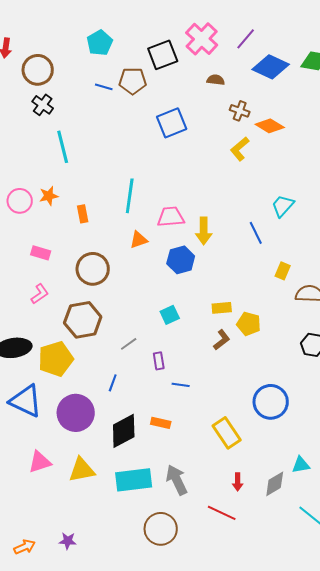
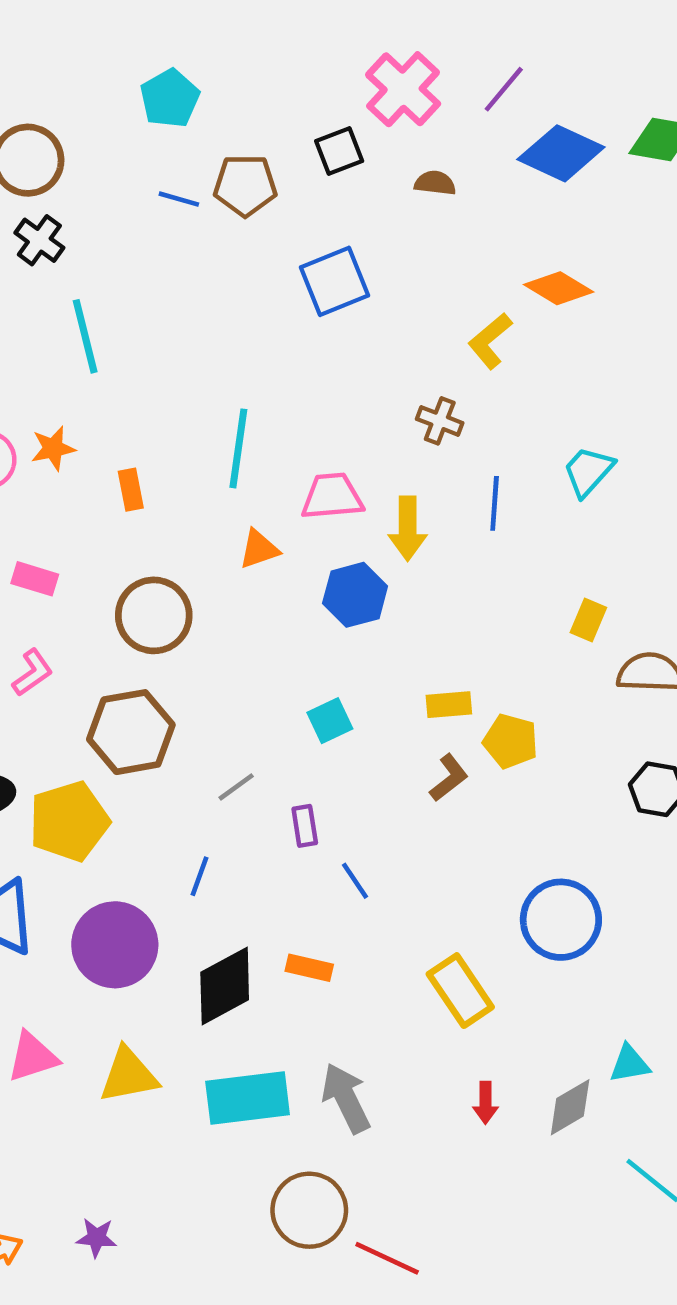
black square: (163, 55) -> (339, 151), moved, size x0.7
brown cross: (240, 111) -> (440, 421), moved
blue line: (256, 233) -> (495, 503), moved, turned 30
blue line: (181, 385) -> (355, 881), turned 48
red line: (222, 513) -> (387, 1258), moved

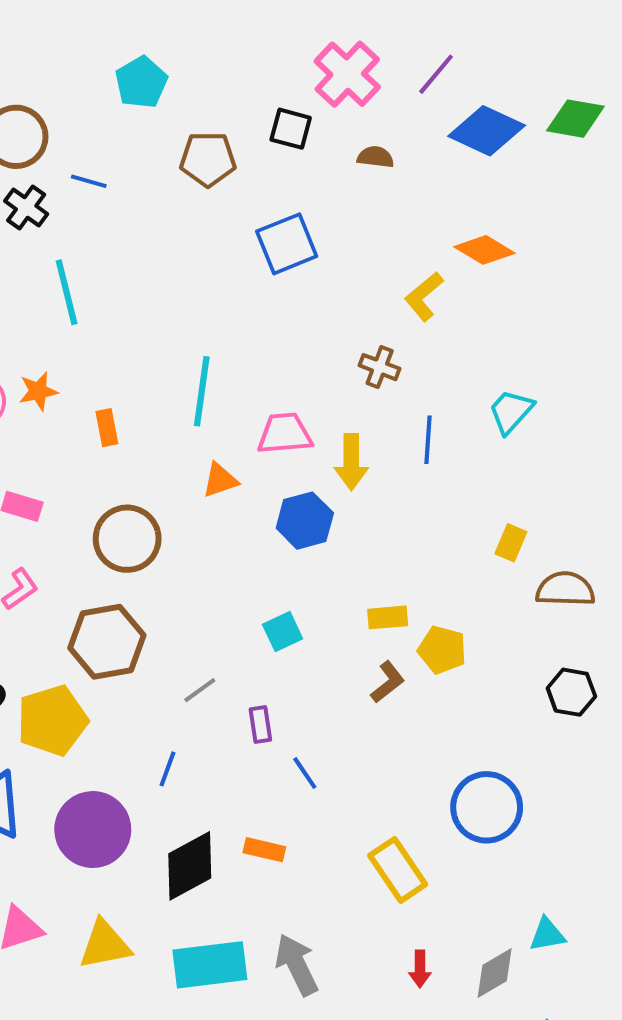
black square: (339, 151) -> (291, 129), turned 36
blue line: (179, 199) -> (89, 181), moved

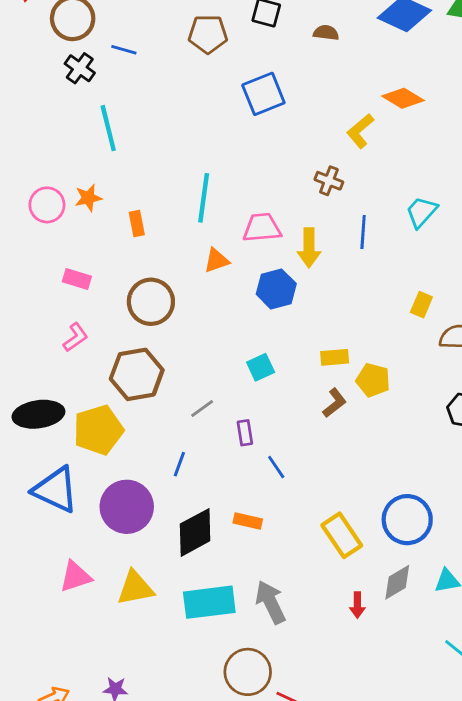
blue circle: (487, 807) -> (407, 520), moved
gray diamond: (495, 973) -> (397, 582), moved

